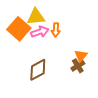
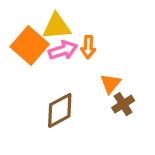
orange triangle: (81, 56) -> (110, 84), moved

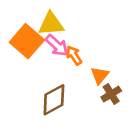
orange arrow: (88, 47) -> (74, 55), moved, turned 144
pink arrow: (63, 50) -> (57, 45), turned 60

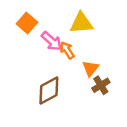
yellow triangle: (51, 24) -> (81, 23), moved
orange square: (27, 41) -> (27, 23), moved, size x0.7

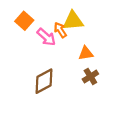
orange arrow: (67, 50) -> (60, 30), moved
orange triangle: (90, 68) -> (86, 53), moved, turned 42

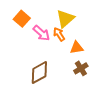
yellow triangle: (73, 21) -> (65, 19), turned -36
orange arrow: (60, 30) -> (59, 34), moved

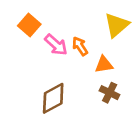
yellow triangle: (65, 19) -> (117, 25), moved
brown cross: (81, 68) -> (110, 93), turned -32

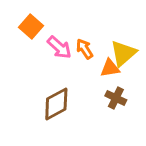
yellow triangle: (117, 25) -> (123, 53), moved

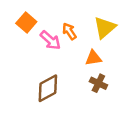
orange arrow: (85, 49) -> (69, 31), moved
yellow triangle: (123, 53) -> (105, 28), moved

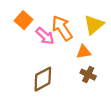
orange arrow: (69, 31) -> (62, 28), size x1.6

